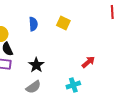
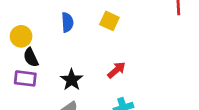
red arrow: (88, 62) -> (116, 70), moved

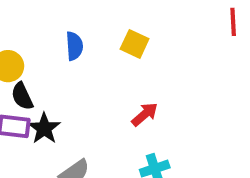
black star: (72, 80) -> (44, 128), moved

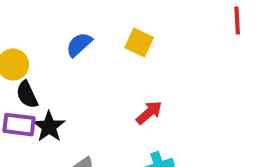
blue semicircle: (74, 46) -> (79, 45), turned -128

